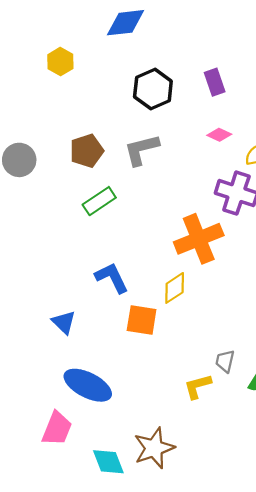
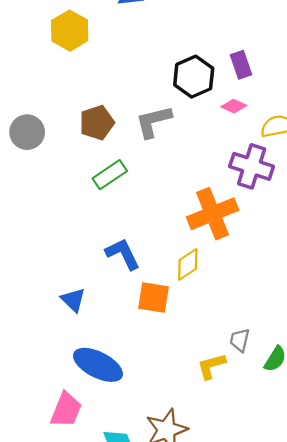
yellow hexagon: (60, 62) -> (70, 31), size x1.4
purple rectangle: (215, 82) -> (241, 65), moved
black hexagon: (153, 89) -> (194, 77), moved

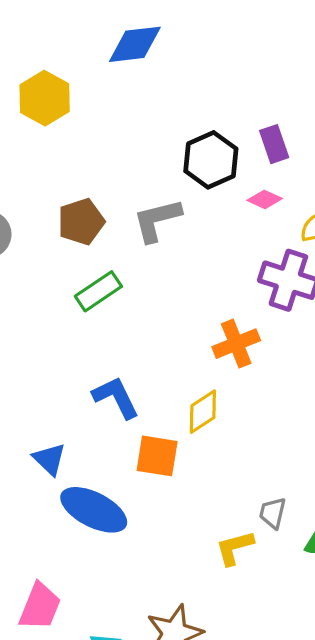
orange cross: (213, 214) -> (236, 344), size x0.7
blue ellipse: (98, 365) -> (94, 510), moved

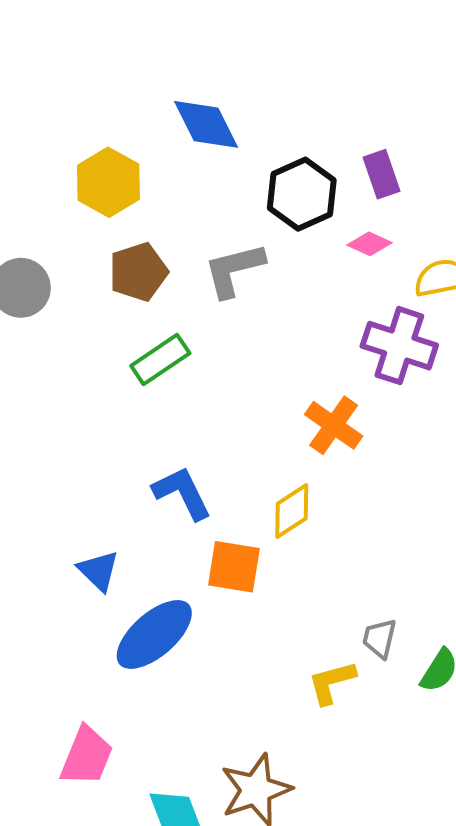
blue diamond: (135, 44) -> (206, 124), moved, turned 70
yellow hexagon: (45, 98) -> (108, 182), moved
orange cross: (236, 344) -> (334, 425), turned -33
blue ellipse: (94, 510) -> (154, 634), turned -68

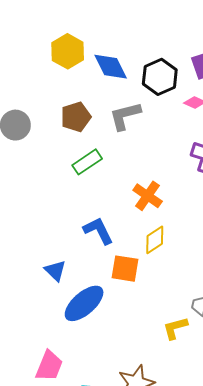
blue diamond: (206, 124) -> (111, 67), moved
yellow hexagon: (108, 182) -> (68, 51), moved
orange cross: (334, 425) -> (148, 196), moved

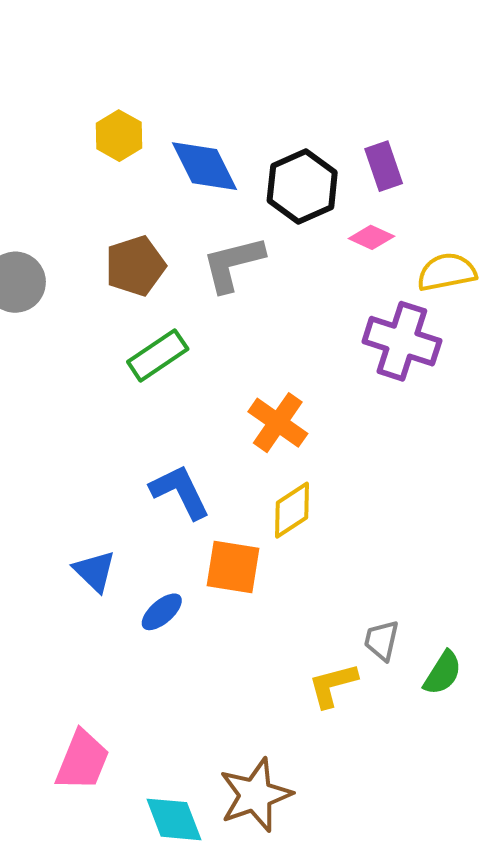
yellow hexagon: (68, 51) -> (119, 136), size x0.7
blue ellipse: (84, 303) -> (162, 612), moved, size x0.5

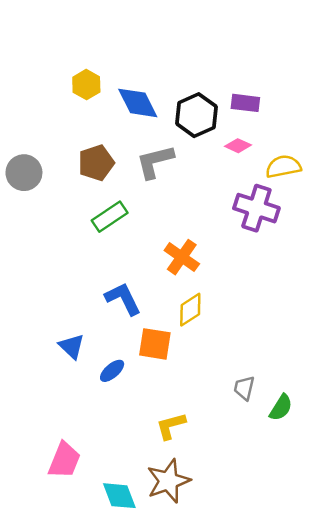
purple rectangle: (384, 166) -> (245, 103), turned -64
yellow L-shape: (333, 685) -> (171, 426), moved

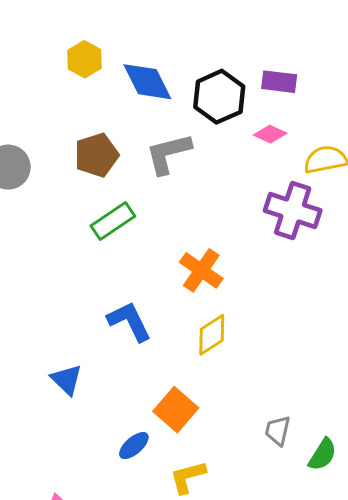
orange square: (155, 344) -> (176, 410), moved, turned 32
blue ellipse: (112, 371) -> (134, 446), moved

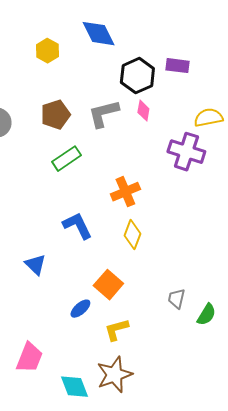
blue diamond: (147, 82) -> (98, 34), moved
pink diamond: (270, 134) -> (143, 111), moved, turned 75
orange cross: (201, 270) -> (125, 192), turned 32
yellow diamond: (212, 335) -> (132, 235), turned -36

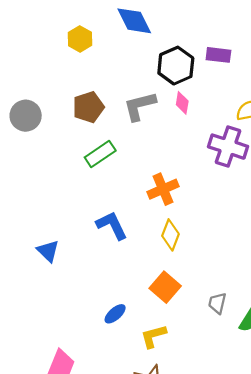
blue triangle: (35, 265) -> (48, 251), moved
orange square: (108, 285) -> (165, 287), moved

